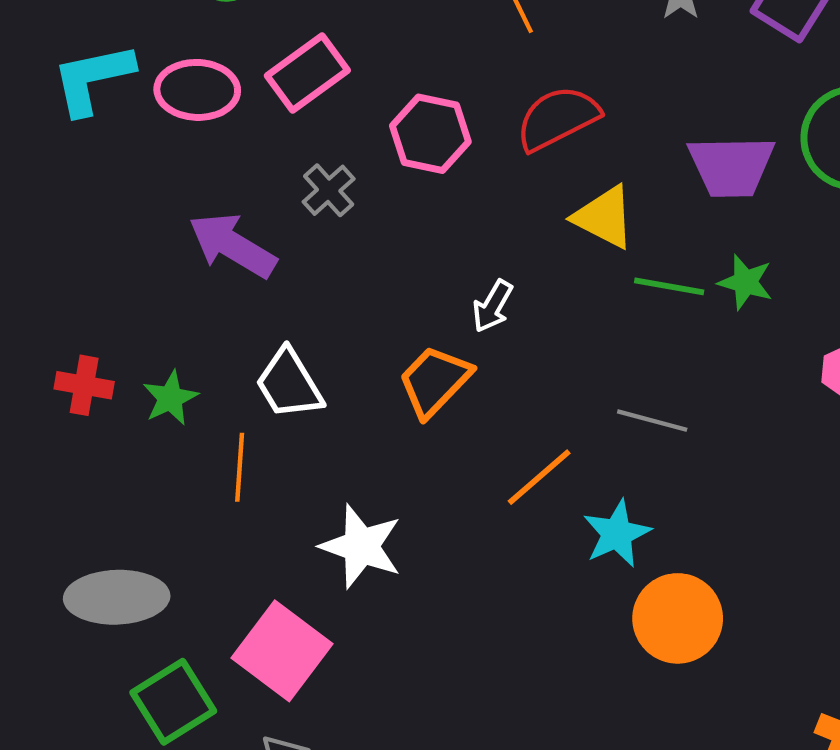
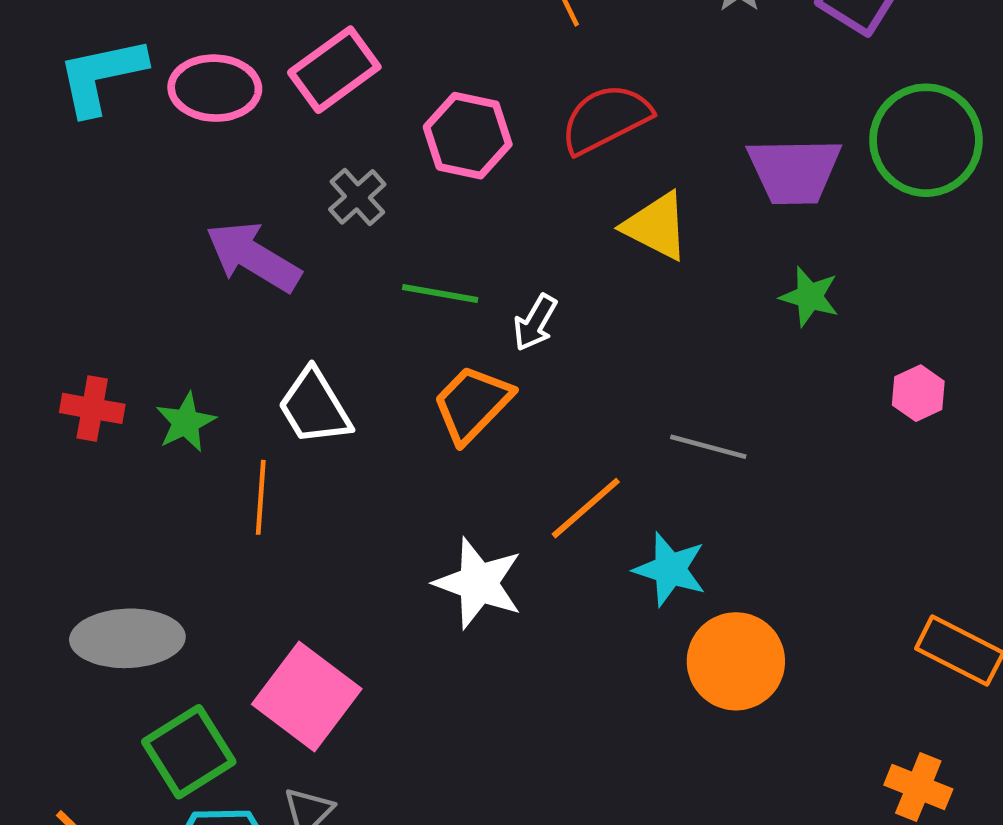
green line: (669, 286) -> (440, 293), moved
cyan star: (617, 534) -> (670, 569), turned -30
white star: (361, 546) -> (478, 583), moved

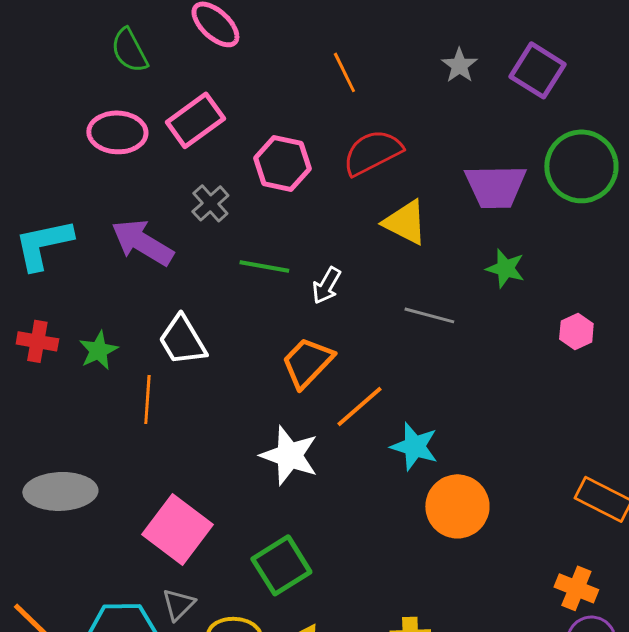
cyan L-shape: (101, 76) -> (43, 244), moved
orange trapezoid: (472, 404) -> (307, 362), moved
gray line: (708, 447) -> (429, 315), moved
green square: (189, 752) -> (281, 565), moved

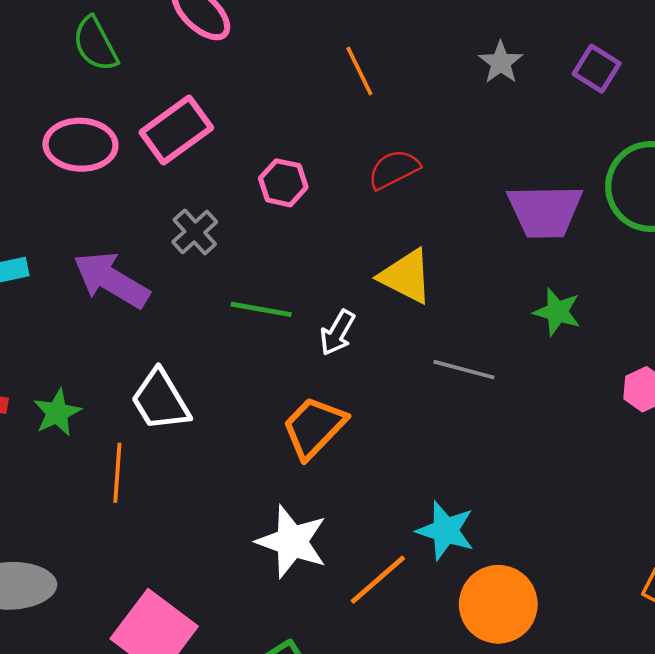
purple square: (537, 70) -> (597, 69), size x0.7
red semicircle: (372, 152) -> (394, 169), size x0.7
pink hexagon: (282, 163) -> (283, 183), size x0.7
yellow triangle: (405, 222) -> (406, 276), moved
orange line: (359, 406) -> (378, 580), moved

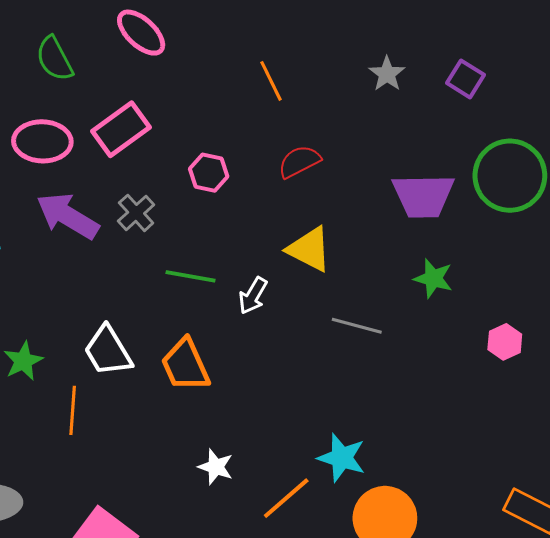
purple arrow: (111, 280) -> (68, 216), moved
orange trapezoid: (314, 427) -> (185, 365), moved, turned -68
white star: (292, 542) -> (216, 467), size x0.6

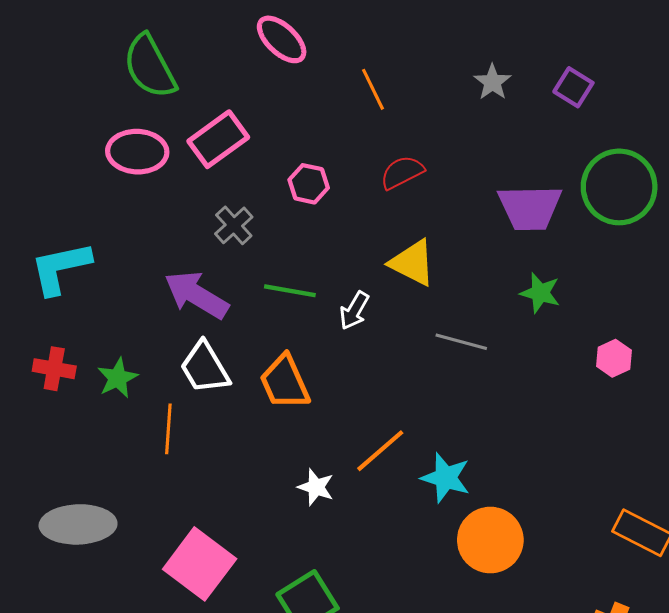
pink ellipse: (141, 33) -> (282, 39), moved
green semicircle: (54, 59) -> (150, 66), size x1.4
purple arrow: (68, 216) -> (196, 295), moved
orange line: (286, 498) -> (380, 451), moved

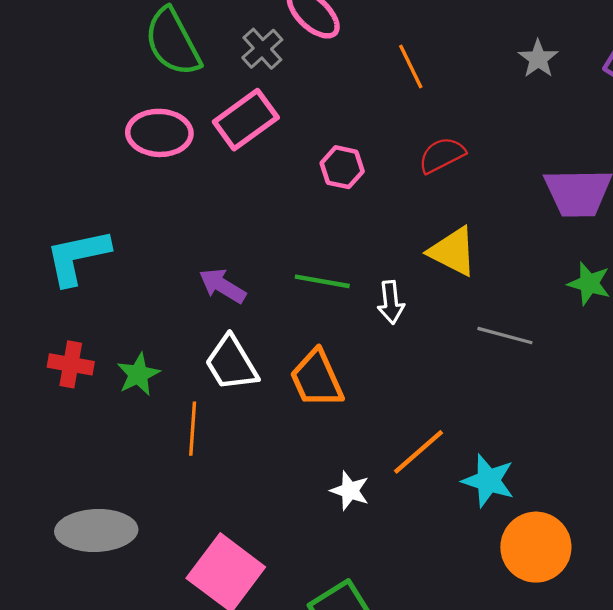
gray cross: (234, 225) -> (262, 49), moved
purple arrow: (196, 295) -> (222, 286), size x0.7
white arrow: (354, 311) -> (391, 302), turned -36

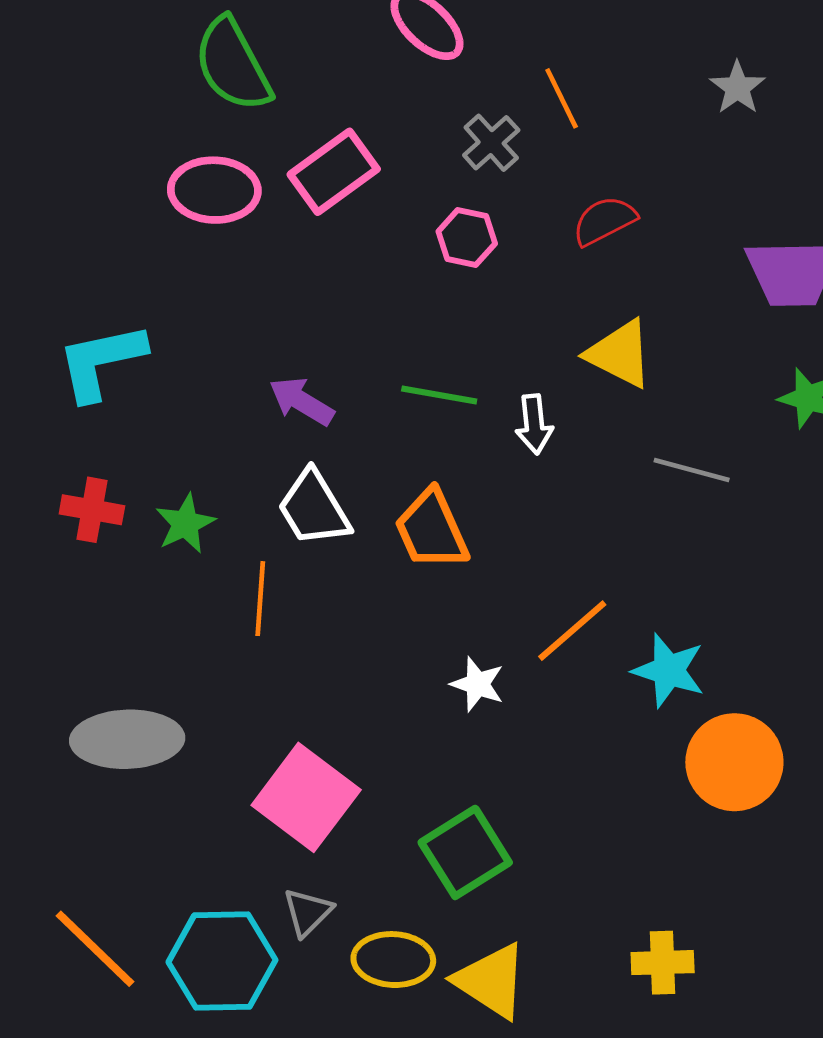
gray cross: (262, 49) -> (491, 143), moved

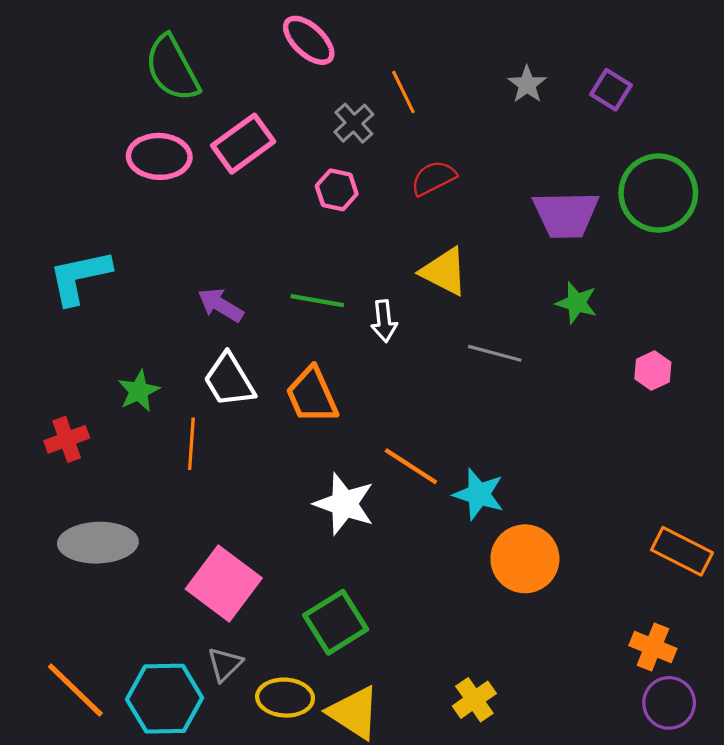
red cross: (92, 510) -> (67, 439), moved, turned -30
orange line: (572, 631) -> (411, 466), turned 74
white star: (477, 684) -> (344, 504), size x1.6
yellow cross: (663, 963) -> (474, 700), turned -33

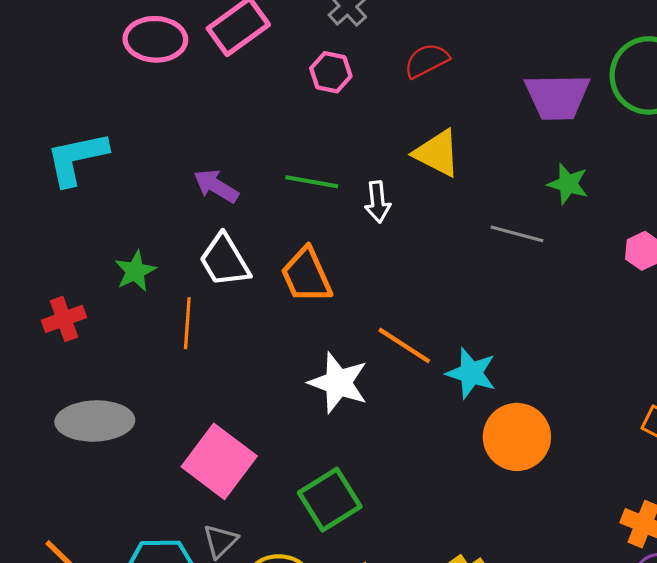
gray line: (495, 353) -> (517, 234), moved

